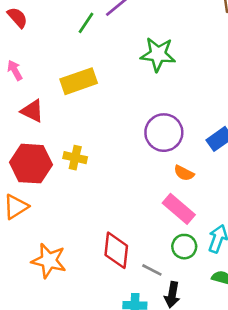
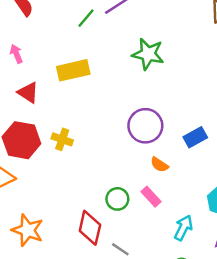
pink rectangle: (179, 209) -> (151, 197), size x0.7
green circle: (184, 247) -> (117, 199), moved

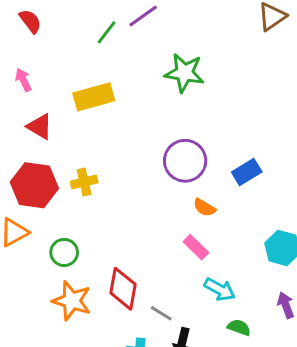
yellow cross: (62, 139) -> (84, 182), turned -30
green circle: (117, 199) -> (64, 252), moved
cyan arrow: (183, 228) -> (220, 289), moved, turned 95
orange star: (28, 230) -> (72, 301), moved

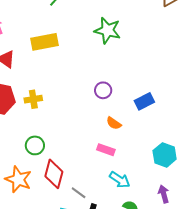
purple circle: (185, 161) -> (103, 90), size x0.6
pink rectangle: (196, 247) -> (106, 150), turned -30
green circle: (64, 252) -> (35, 145), moved

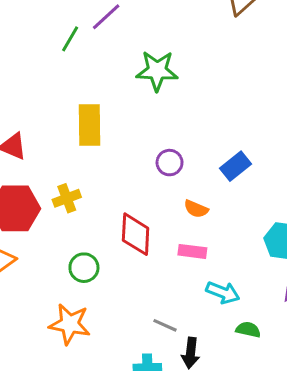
yellow rectangle: (45, 42) -> (90, 125), moved, turned -68
red diamond: (54, 174) -> (136, 234), moved

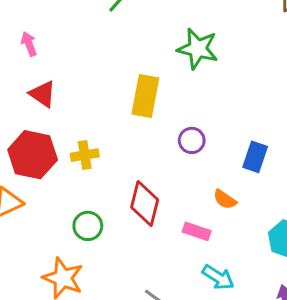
yellow rectangle: (90, 125) -> (145, 96), moved
blue rectangle: (235, 166) -> (255, 157), turned -44
orange semicircle: (196, 209) -> (225, 199), moved

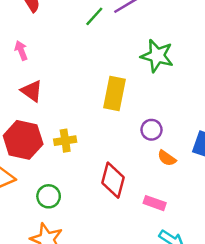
orange semicircle: (225, 199) -> (167, 158), moved
green circle: (88, 226) -> (49, 196), moved

